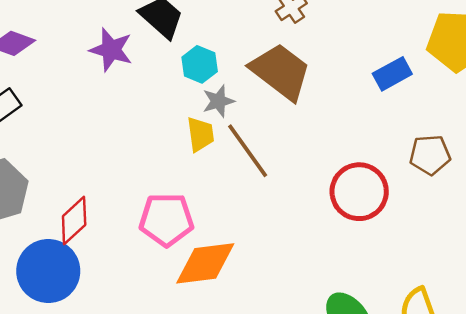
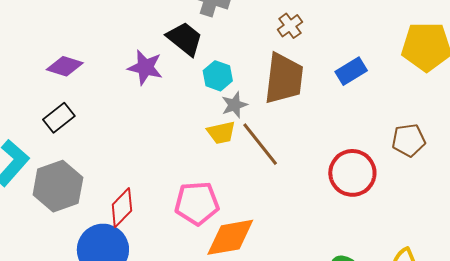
brown trapezoid: (281, 72) -> (284, 78), turned 62
blue rectangle: (392, 74) -> (351, 71), moved
yellow trapezoid: (200, 134) -> (221, 133), turned 88

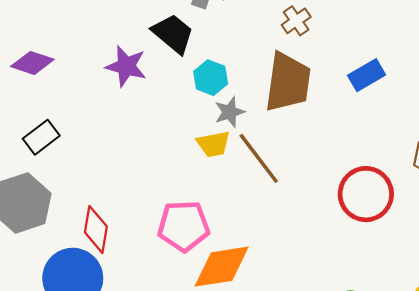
black rectangle: (59, 118) -> (41, 137), moved
red diamond: (122, 208) -> (96, 229), turned -36

